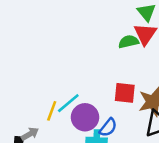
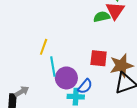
cyan line: (68, 103) -> (53, 67), turned -60
yellow line: (52, 111) -> (44, 47), moved

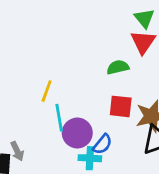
green semicircle: (102, 17) -> (118, 67), moved
gray arrow: (22, 91) -> (17, 151), turned 96

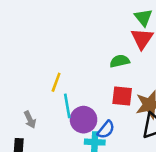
gray arrow: (17, 151) -> (30, 120), moved

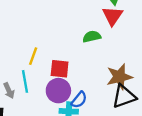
red square: (122, 96) -> (60, 69), moved
cyan line: (67, 106) -> (25, 81), moved

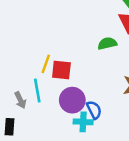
red square: (60, 69) -> (61, 70), moved
blue semicircle: (79, 100) -> (94, 110), turned -66

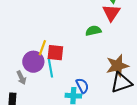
cyan line: (37, 90) -> (50, 68), moved
purple circle: (72, 100) -> (33, 62), moved

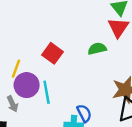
yellow line: (42, 48) -> (16, 69), moved
red square: (55, 53) -> (52, 53), moved, turned 30

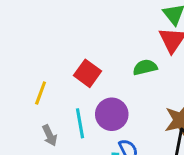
purple circle: (27, 85) -> (112, 114), moved
gray arrow: (12, 104) -> (50, 135), moved

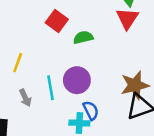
green semicircle: (145, 67) -> (83, 37), moved
red square: (88, 73) -> (57, 21), moved

